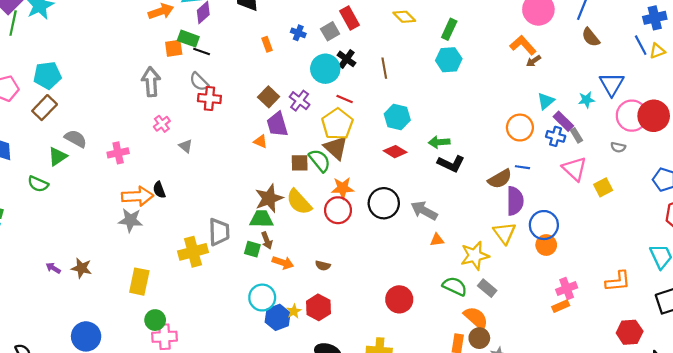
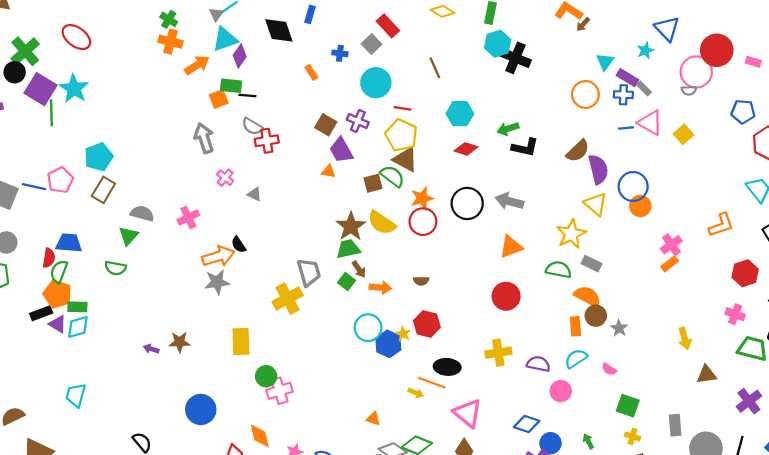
black cross: (346, 59) -> (515, 58), moved, size x1.5
pink circle: (632, 116) -> (696, 72), moved
blue line: (522, 167) -> (626, 128), moved
orange triangle: (437, 240) -> (511, 247), moved, size x1.6
green square: (252, 249) -> (346, 281), turned 35

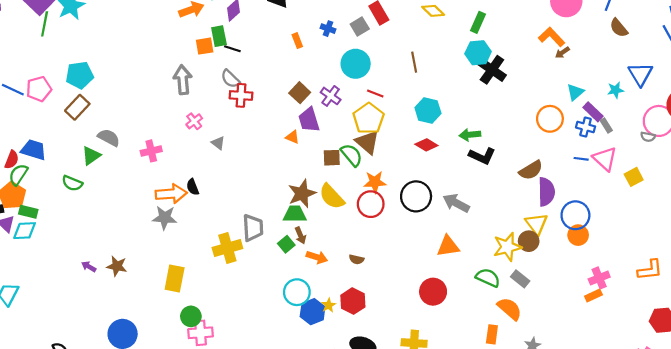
green rectangle: (231, 86) -> (219, 36), turned 60
brown circle: (596, 316) -> (529, 241), moved

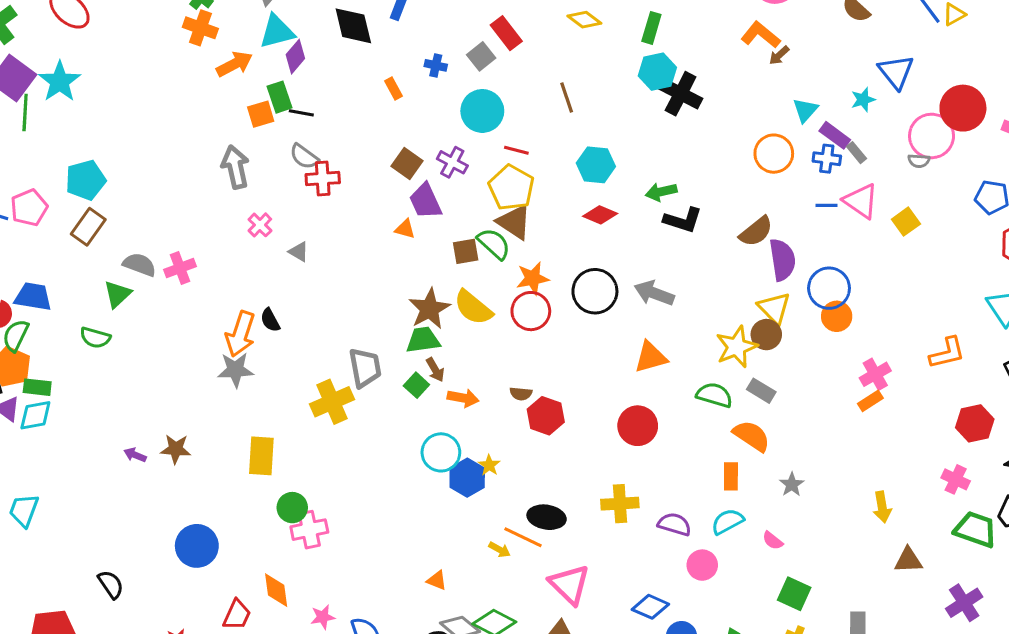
pink cross: (151, 151) -> (180, 268), moved
orange arrow: (171, 194) -> (240, 334), turned 120
red hexagon: (353, 301) -> (546, 416), moved

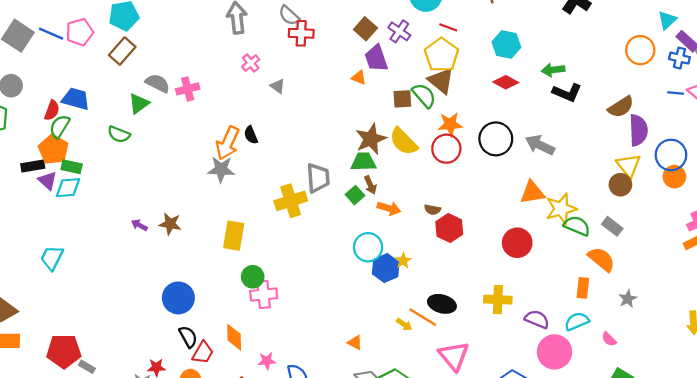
yellow star: (737, 347) -> (561, 209), moved
pink circle: (702, 565) -> (554, 352), size x1.5
black semicircle: (111, 584) -> (188, 337), moved

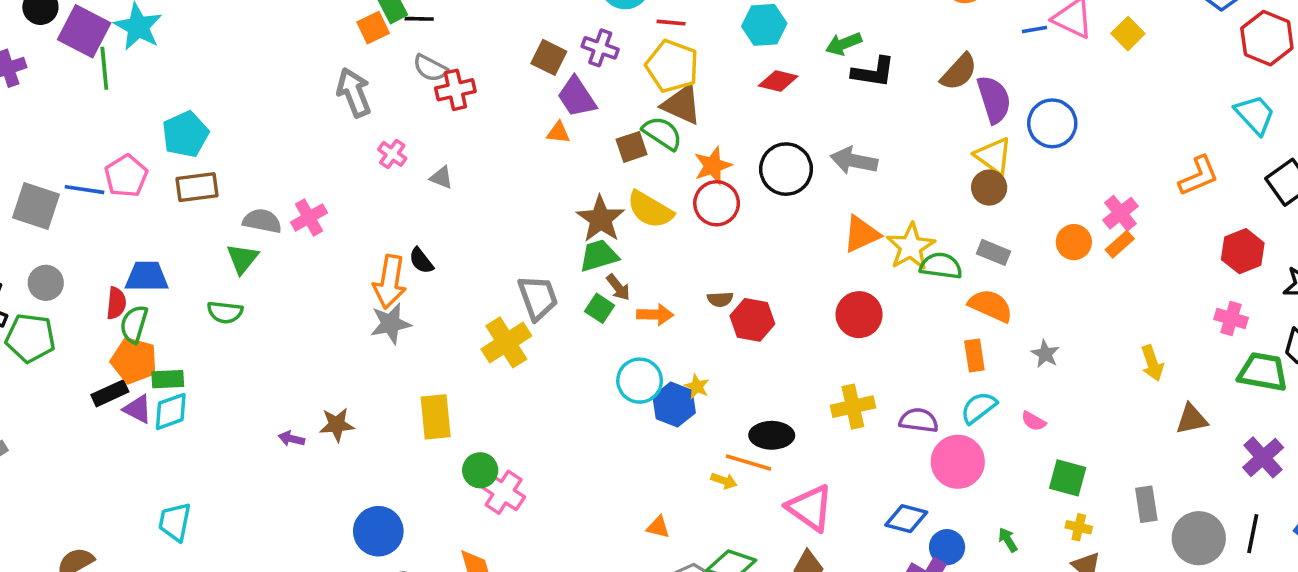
brown rectangle: (122, 51) -> (197, 187), turned 56
orange circle: (674, 177) -> (1074, 242), moved
pink cross: (264, 295) -> (504, 492), turned -36

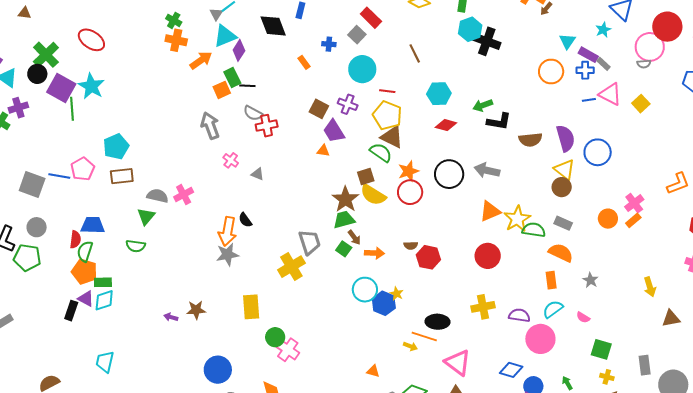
brown semicircle: (959, 72) -> (530, 140), moved, turned 40
brown square: (632, 147) -> (366, 177), moved
black rectangle: (110, 393) -> (71, 311), moved, turned -48

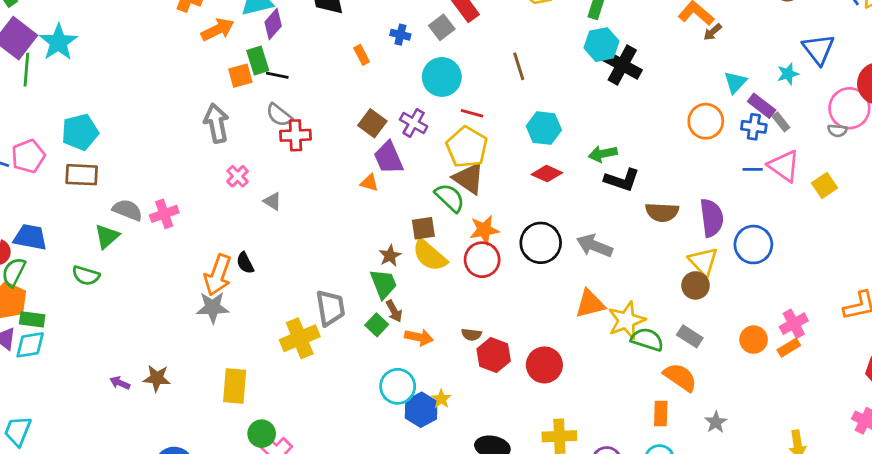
brown star: (345, 199) -> (390, 256), size x0.6
green trapezoid: (344, 220) -> (384, 284), turned 75
red circle: (488, 256) -> (544, 365), moved

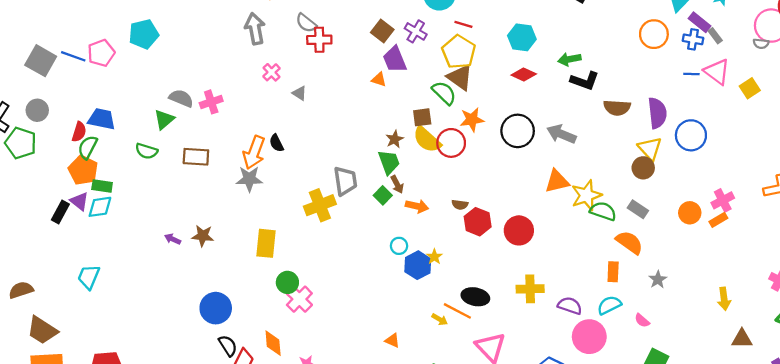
brown rectangle: (82, 175) -> (196, 157), moved
red circle: (482, 260) -> (451, 143), moved
cyan circle: (398, 386) -> (399, 246), size x0.6

